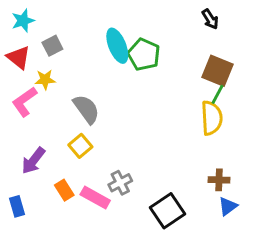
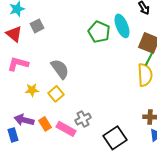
cyan ellipse: (117, 46) -> (122, 26), moved
yellow star: (45, 80) -> (32, 90), moved
pink L-shape: (24, 102) -> (18, 64), turned 50
purple arrow: (33, 161) -> (24, 120), moved, turned 66

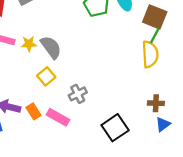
yellow star: (32, 90) -> (29, 44), moved
gray cross: (83, 119) -> (78, 94), moved

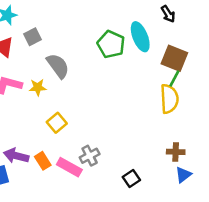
gray semicircle: (51, 47) -> (58, 66), moved
gray cross: (78, 94) -> (90, 156), moved
black square: (115, 128) -> (131, 179), size x0.6

